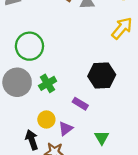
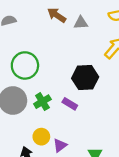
black hexagon: (102, 76) -> (85, 78), moved
purple rectangle: (80, 104) -> (70, 104), moved

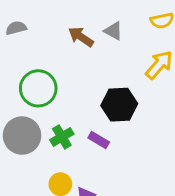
brown arrow: (57, 15) -> (81, 37), moved
gray triangle: (81, 23) -> (113, 31), turned 32

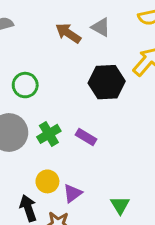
green circle: (38, 88) -> (25, 85), size x0.7
black hexagon: (119, 105) -> (107, 82), moved

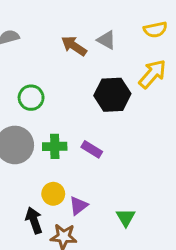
green cross: (49, 134) -> (55, 146), turned 30

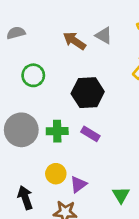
black hexagon: (112, 95) -> (88, 93), moved
green circle: (31, 98) -> (33, 75), moved
black arrow: (34, 220) -> (25, 198), moved

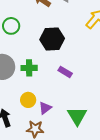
purple rectangle: (90, 134) -> (65, 72), moved
green triangle: (121, 195) -> (77, 116), size x1.5

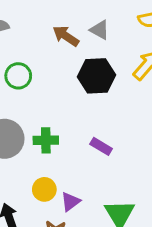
black hexagon: (52, 39) -> (96, 76), moved

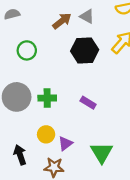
brown arrow: (66, 36) -> (62, 21), turned 108

